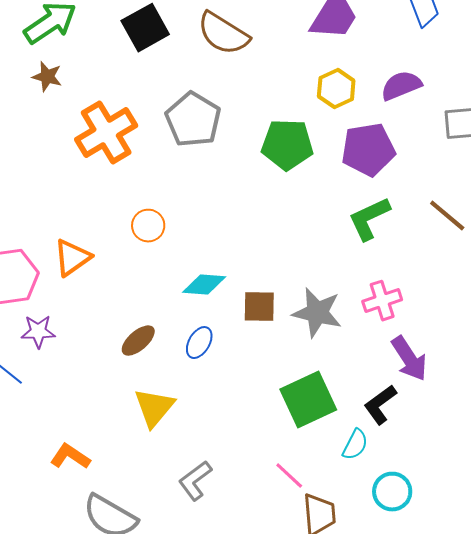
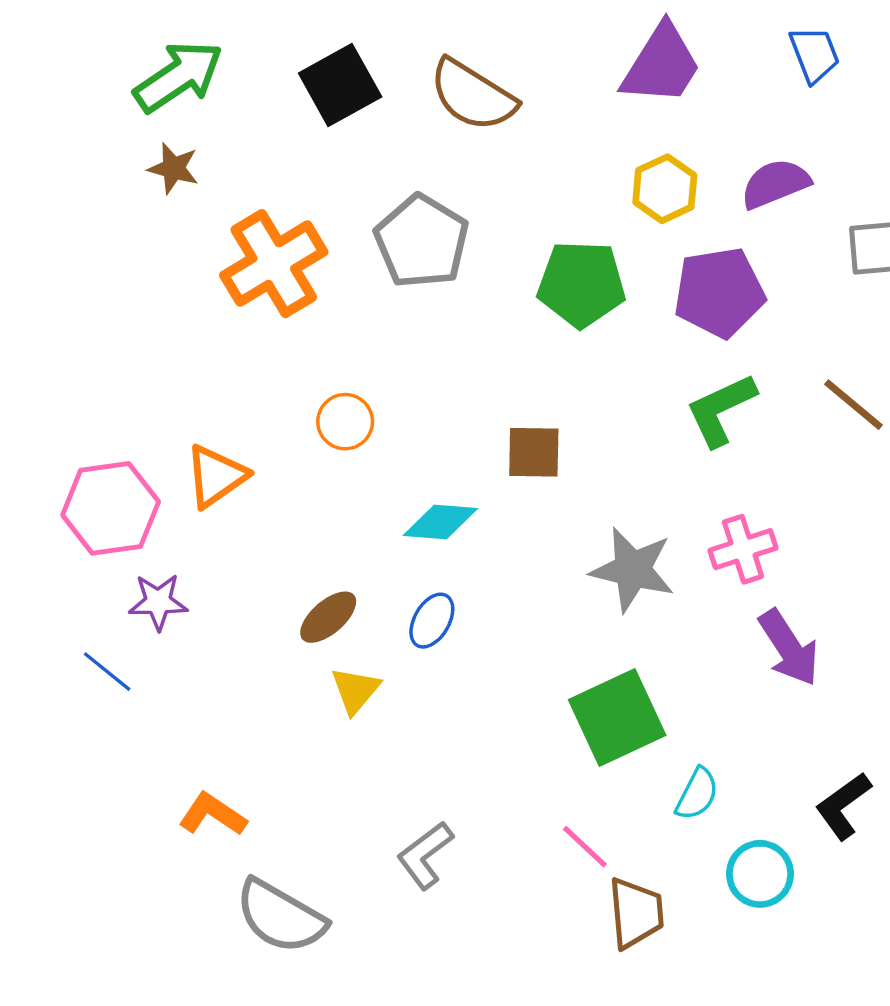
brown square: (259, 307) -> (534, 452), moved
black L-shape: (380, 405) -> (843, 806), moved
yellow triangle: (154, 408) -> (355, 690), moved, size x0.7

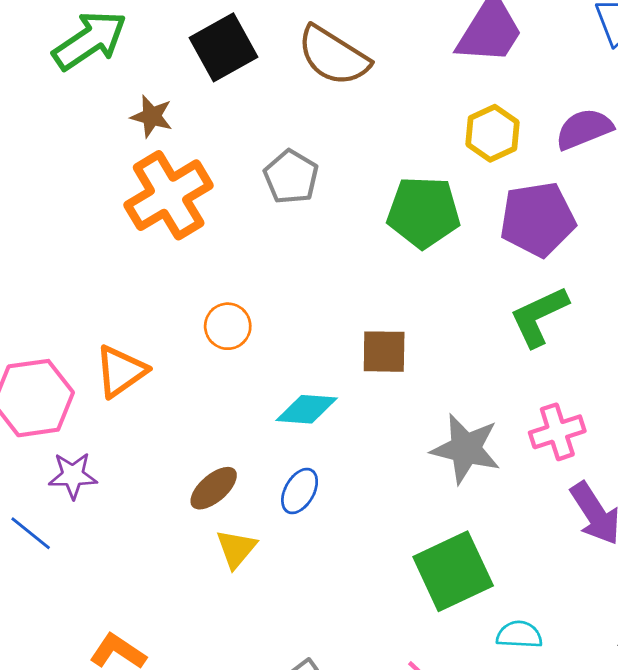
brown star: (173, 168) -> (152, 116), moved
gray pentagon: (422, 241) -> (291, 177), size x0.7
cyan semicircle: (697, 794) -> (519, 635), turned -114

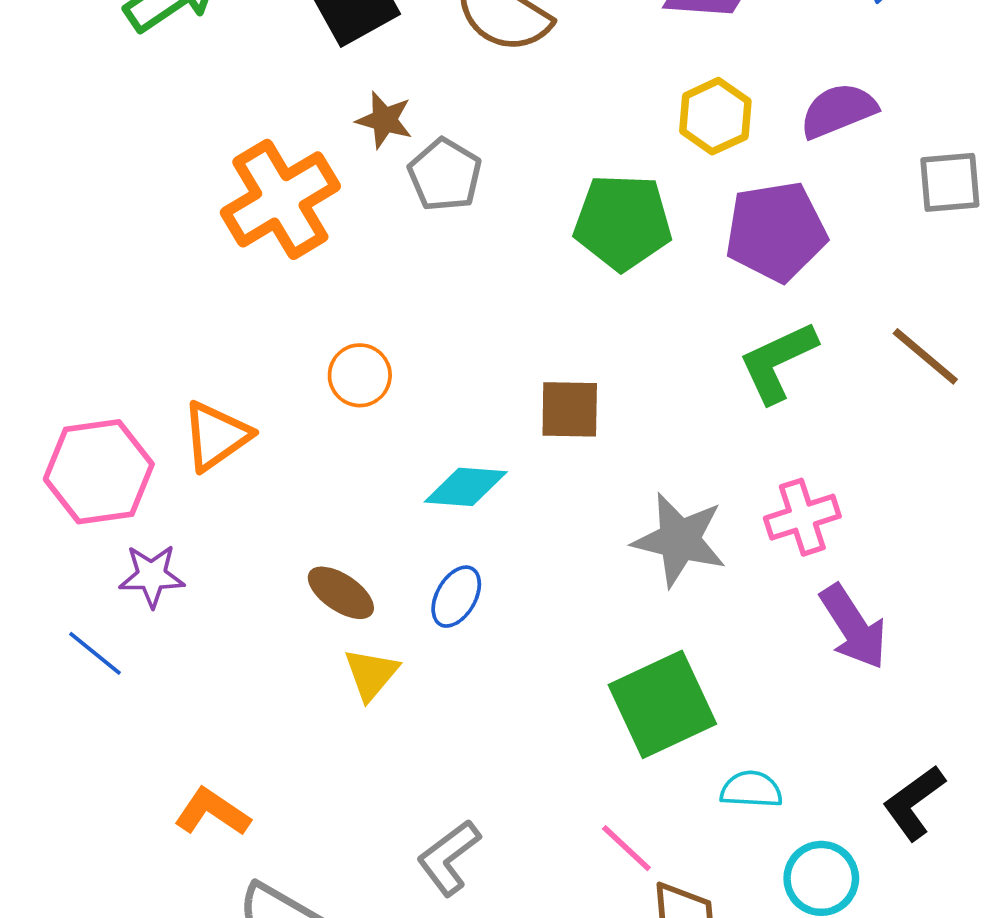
brown star: (152, 116) -> (384, 120), moved
brown ellipse: (214, 488) -> (341, 593), turned 75

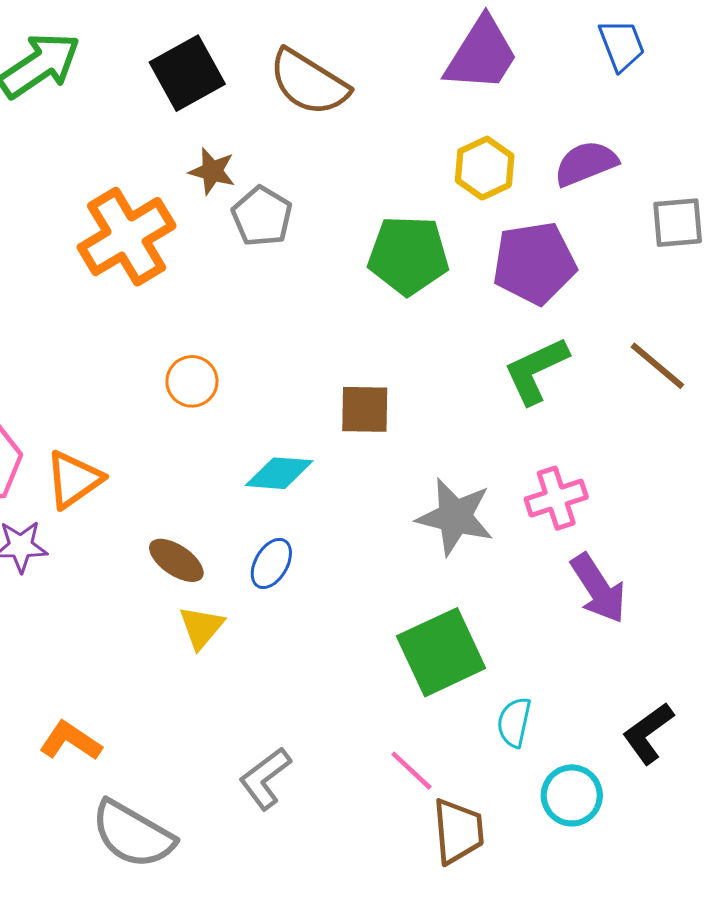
orange triangle: (216, 436) -> (74, 479), moved
cyan semicircle: (751, 789) -> (514, 722), turned -81

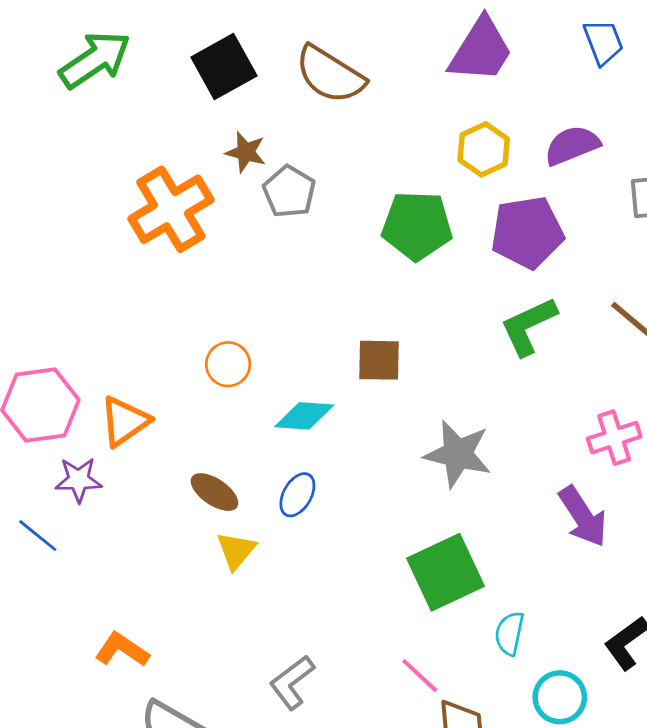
orange circle: (192, 381) -> (228, 364), moved
pink cross: (556, 498) -> (614, 438), moved

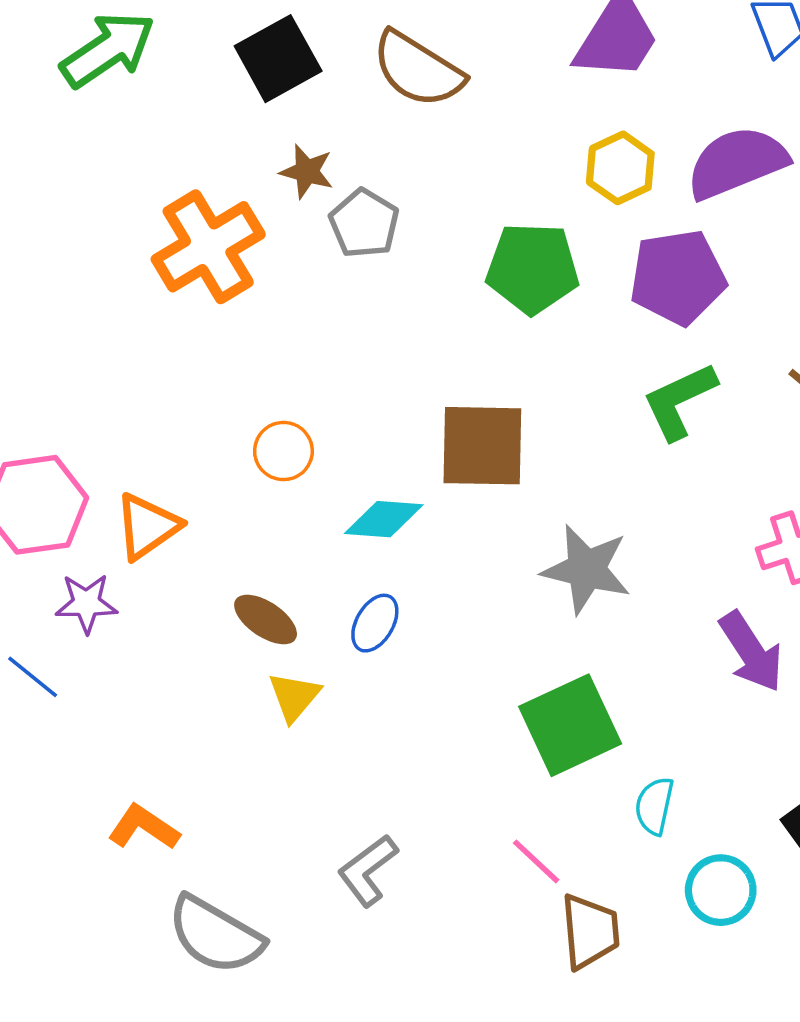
purple semicircle: (572, 145) -> (737, 163), size x1.4
brown square: (379, 360) -> (482, 446), size x1.5

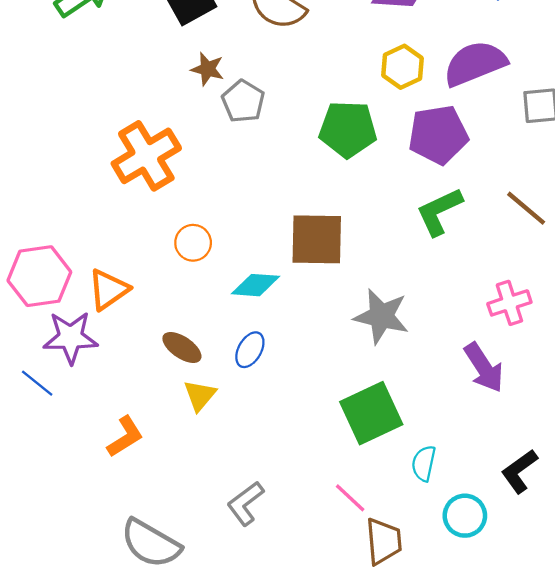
orange cross: (208, 247) -> (146, 156), moved
purple star: (86, 603) -> (71, 337), size x1.4
orange L-shape: (144, 827) -> (125, 437), moved, turned 114

